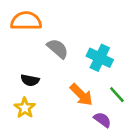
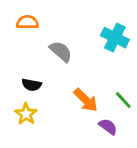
orange semicircle: (26, 21) -> (27, 22), size x0.7
cyan cross: (100, 58) -> (115, 38), moved

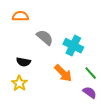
cyan cross: (115, 38) -> (73, 46), moved
purple semicircle: (108, 126) -> (90, 92), moved

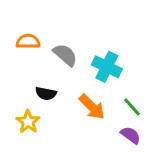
orange semicircle: (20, 16) -> (28, 42), moved
black semicircle: (23, 62) -> (46, 93), moved

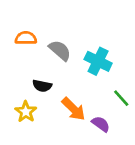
orange arrow: (92, 107) -> (74, 109), moved
purple semicircle: (131, 135) -> (101, 124), moved

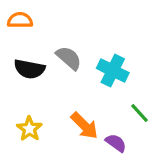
orange semicircle: (26, 38) -> (20, 20), moved
black semicircle: (42, 86) -> (29, 69), moved, size x1.4

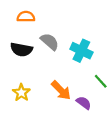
orange semicircle: (20, 20) -> (26, 17), moved

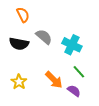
orange semicircle: (26, 17) -> (23, 15), turned 63
green line: (101, 81) -> (79, 72), moved

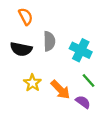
gray semicircle: (44, 37) -> (49, 41), turned 48
yellow star: (19, 82) -> (32, 83), moved

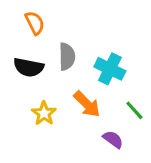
green line: (89, 81) -> (134, 110), moved
orange arrow: (60, 90) -> (87, 104), moved

